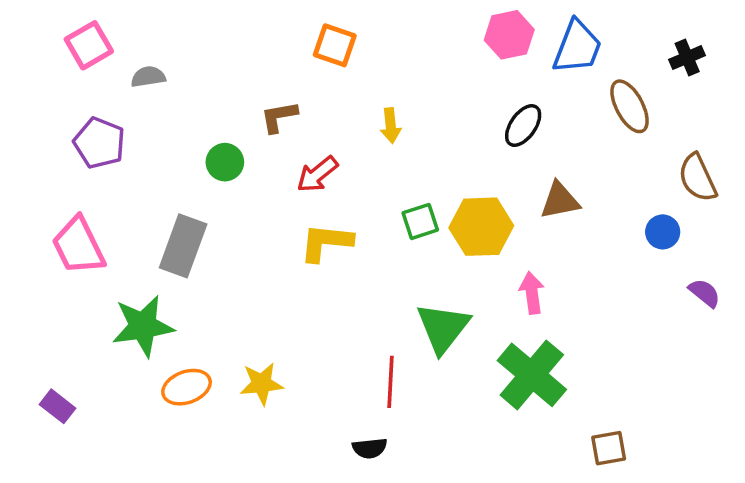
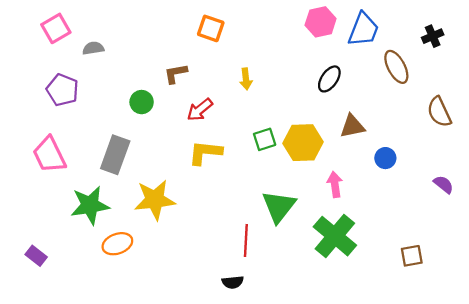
blue circle: (663, 232) -> (385, 158), moved
yellow star: (262, 384) -> (155, 200), moved, size x1.5
brown square: (609, 448) -> (412, 256), moved

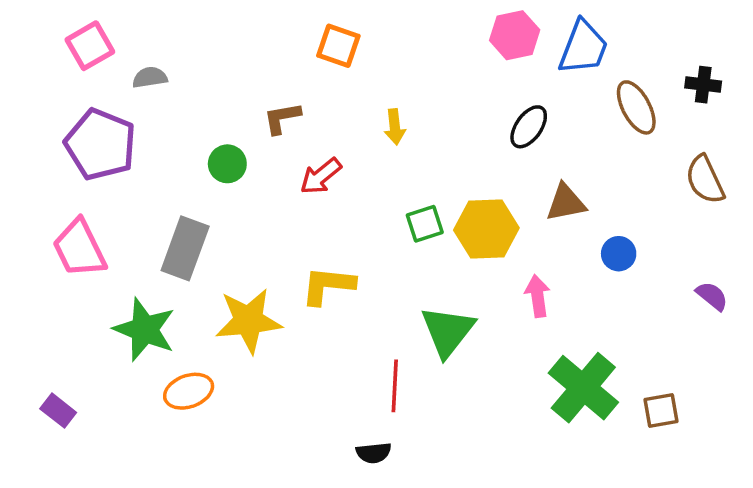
black cross: (433, 36) -> (703, 85), moved, turned 30
purple pentagon: (62, 90) -> (100, 144), size x1.4
yellow L-shape: (205, 153) -> (328, 285), moved
green star: (90, 205) -> (145, 329), turned 30
green cross: (335, 236) -> (583, 388), moved

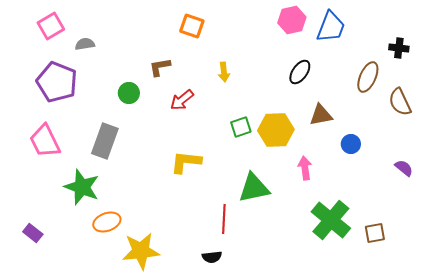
brown ellipse: (636, 107) -> (368, 77), moved, turned 52
yellow star: (248, 321) -> (141, 251), moved
green triangle: (448, 331) -> (254, 188), turned 40

